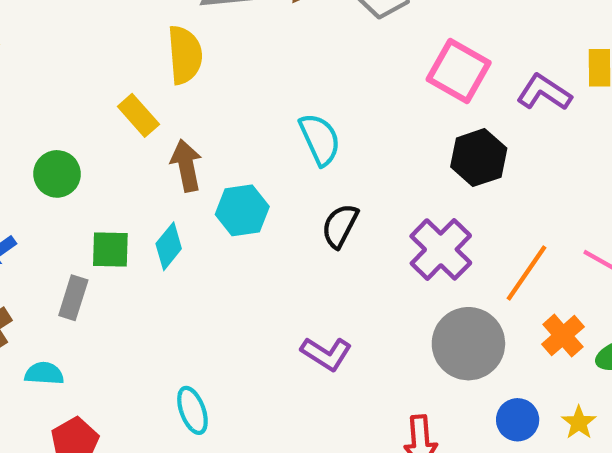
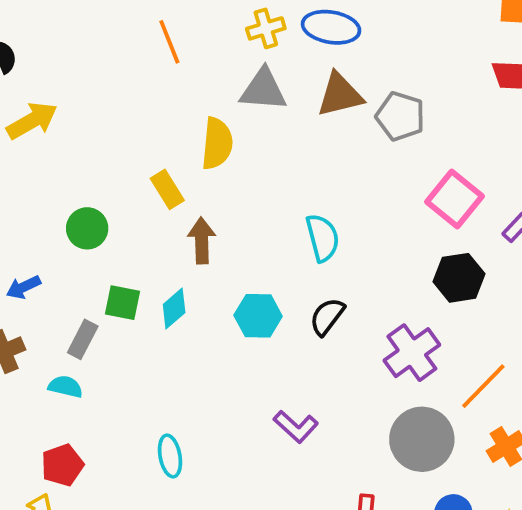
cyan hexagon: (242, 210) -> (258, 316), moved
cyan semicircle: (44, 373) -> (65, 387), moved

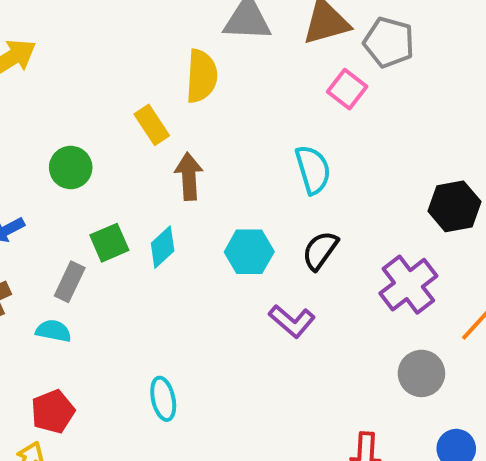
pink square: (454, 199) -> (347, 89), moved, size x0.7
green square: (122, 303) -> (109, 243), turned -33
purple L-shape: (296, 427) -> (292, 321), moved
gray circle: (422, 439) -> (421, 373), size x0.7

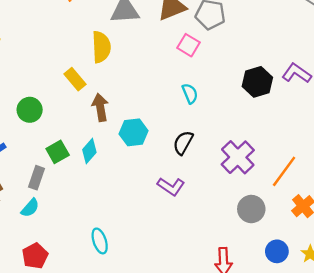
cyan semicircle: (313, 170) -> (190, 94), moved, size x0.7
black hexagon: (454, 206) -> (257, 82), moved
cyan hexagon: (249, 252) -> (134, 132), moved
cyan semicircle: (53, 331) -> (30, 208), turned 126

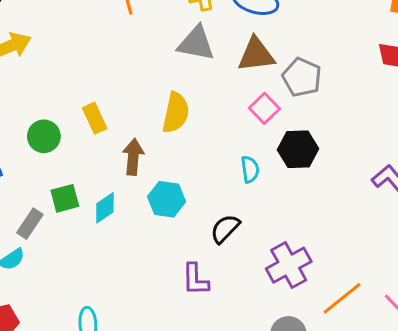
yellow semicircle: (101, 47) -> (176, 113), moved
yellow rectangle: (75, 79) -> (95, 118), moved
black hexagon: (257, 82) -> (298, 149), moved
purple L-shape: (171, 186) -> (195, 279), turned 40

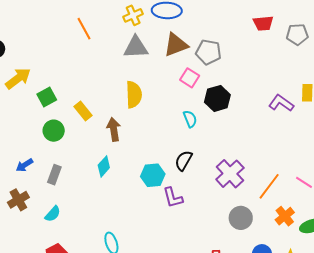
green square: (65, 198) -> (47, 97), moved
cyan hexagon: (167, 199) -> (153, 175), moved
gray rectangle: (30, 224) -> (54, 175), moved

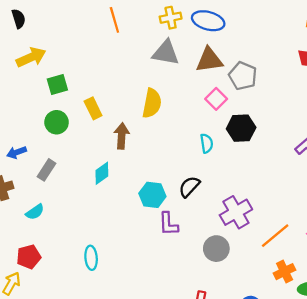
gray circle: (241, 218) -> (216, 249), moved

